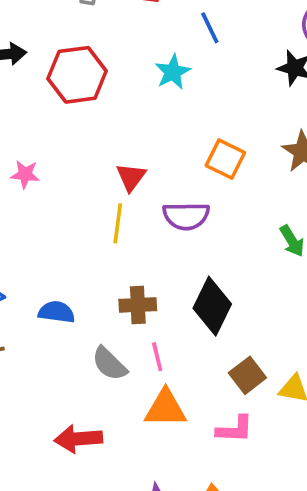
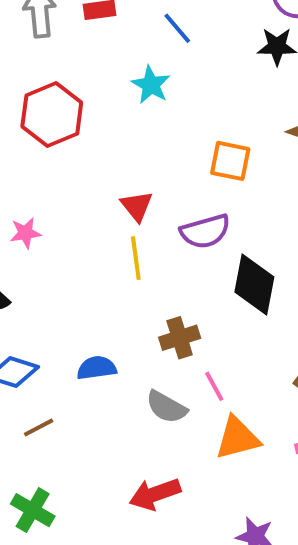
black diamond: (212, 306) -> (254, 284), moved

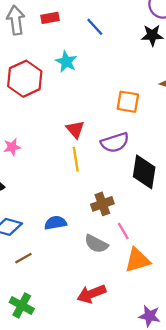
cyan star: (151, 85) -> (66, 62), moved

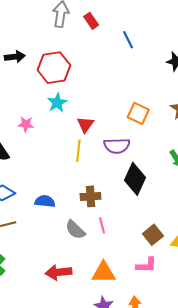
red rectangle: (50, 18) -> (91, 21), turned 49
cyan star: (66, 62) -> (57, 103), moved
orange triangle: (137, 260) -> (104, 273), moved

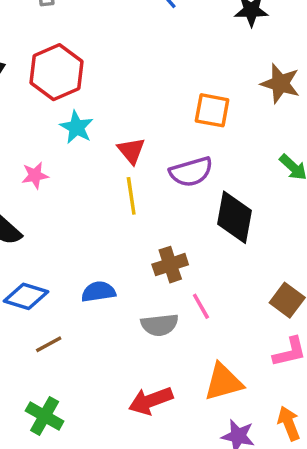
gray semicircle: (75, 230) -> (160, 325), turned -35

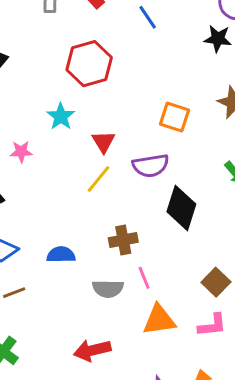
red hexagon: (56, 72) -> (89, 64), moved
yellow line: (131, 196) -> (98, 179), turned 40
orange triangle: (223, 382) -> (159, 320), moved

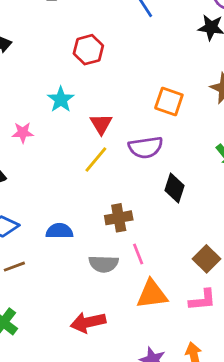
red hexagon: (89, 64) -> (88, 50), size x0.7
black diamond: (181, 208) -> (174, 188), size x0.7

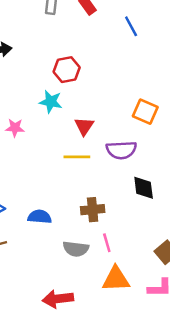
red hexagon: (88, 50) -> (67, 70), moved
cyan star: (61, 99) -> (51, 102), turned -30
yellow line: (96, 160) -> (77, 157), turned 45
black diamond: (174, 188) -> (144, 188), turned -30

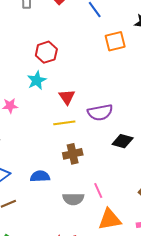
cyan star: (51, 102) -> (37, 80), turned -30
orange square: (145, 112) -> (115, 41), moved, turned -30
black diamond: (144, 188) -> (123, 141), turned -60
brown cross: (93, 210) -> (73, 154), moved

